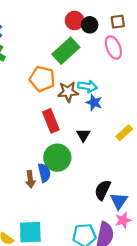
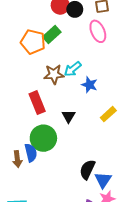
green rectangle: (66, 51) -> (52, 34), size x0.7
orange pentagon: (42, 79) -> (33, 42), moved
cyan arrow: (88, 86) -> (73, 69), turned 132
blue star: (94, 103) -> (89, 85), moved

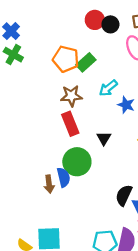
green rectangle: (52, 34) -> (86, 62), moved
brown star: (54, 74) -> (71, 96), moved

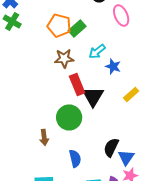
red rectangle: (70, 124) -> (77, 84), moved
black triangle: (104, 138) -> (93, 96), size x1.6
blue semicircle: (64, 177) -> (75, 158), moved

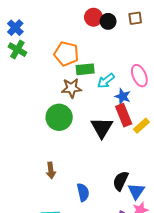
pink ellipse: (121, 16) -> (139, 76), moved
green rectangle: (77, 28) -> (85, 69), moved, turned 36
red rectangle: (77, 84) -> (124, 115), moved
green circle: (69, 118) -> (59, 117), moved

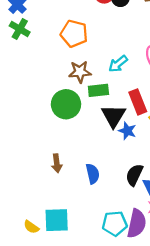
green rectangle: (85, 69) -> (98, 90), moved
blue star: (123, 96) -> (127, 131), moved
blue semicircle: (83, 192) -> (93, 174), moved

